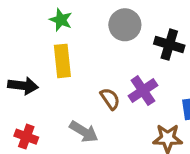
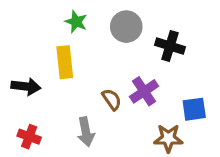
green star: (61, 20) -> (76, 22), moved
gray arrow: (84, 132) -> (86, 132), turned 48

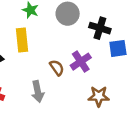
blue square: (194, 109) -> (118, 48), moved

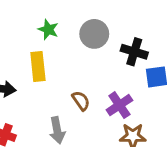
purple cross: (81, 62) -> (119, 105), moved

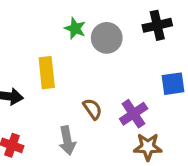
green star: (48, 29) -> (75, 28), moved
black cross: (134, 52) -> (157, 25), moved, turned -30

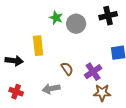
gray arrow: (67, 141) -> (51, 89), turned 90

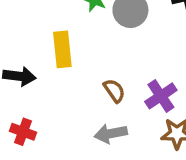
gray arrow: (51, 89) -> (111, 134), moved

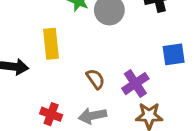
red cross: (23, 132) -> (51, 114), moved

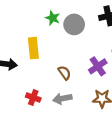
purple cross: (135, 84) -> (98, 66), moved

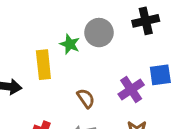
green star: (53, 18) -> (70, 44), moved

